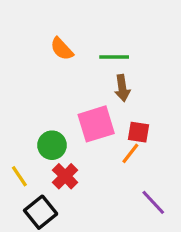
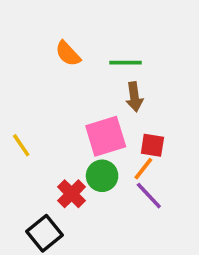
green circle: (52, 145) -> (102, 176), moved
yellow line: (19, 176) -> (21, 145), moved
purple line: (153, 202) -> (149, 196), moved

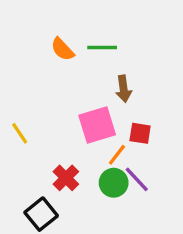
green line: (125, 63) -> (102, 48), moved
orange line: (143, 169) -> (117, 155), moved
green circle: (102, 176) -> (114, 183), moved

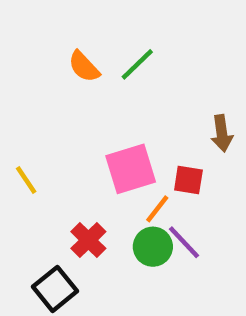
green line: (102, 48) -> (137, 64), turned -44
brown arrow: (124, 89) -> (222, 133), moved

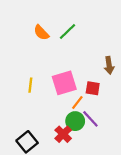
yellow line: (26, 180) -> (30, 85), moved, turned 40
red cross: (88, 240) -> (63, 134), moved

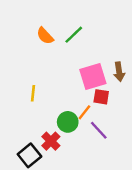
pink square: (64, 83) -> (93, 76), moved
green circle: (75, 121) -> (68, 122), moved
red cross: (63, 134) -> (51, 141), moved

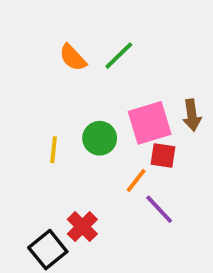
green circle: (68, 122) -> (100, 138), moved

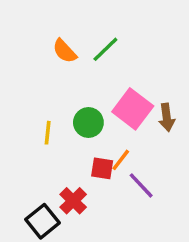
brown arrow: (192, 115) -> (167, 117), moved
pink square: (150, 123) -> (133, 109), turned -36
red square: (163, 155) -> (102, 168), moved

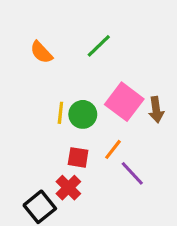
orange semicircle: (65, 51) -> (41, 52), moved
yellow line: (48, 133) -> (60, 113), moved
red square: (102, 168) -> (78, 157), moved

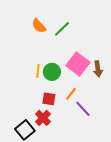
orange semicircle: (41, 52) -> (39, 26), moved

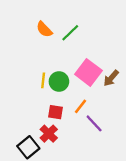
brown arrow: (98, 69) -> (111, 78), turned 49

